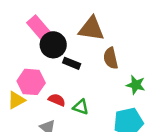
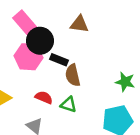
brown triangle: (91, 29) -> (79, 24), size x0.7
brown semicircle: (111, 58) -> (73, 75), moved
pink hexagon: (31, 82) -> (28, 57), moved

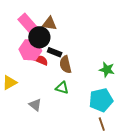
brown triangle: (79, 24) -> (49, 24), moved
red semicircle: (44, 97) -> (41, 60), moved

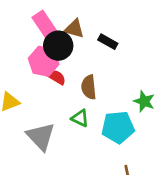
black rectangle: (55, 52) -> (108, 42), moved
cyan pentagon: (101, 100) -> (118, 127), moved
gray triangle: (35, 105) -> (41, 136), size x1.6

